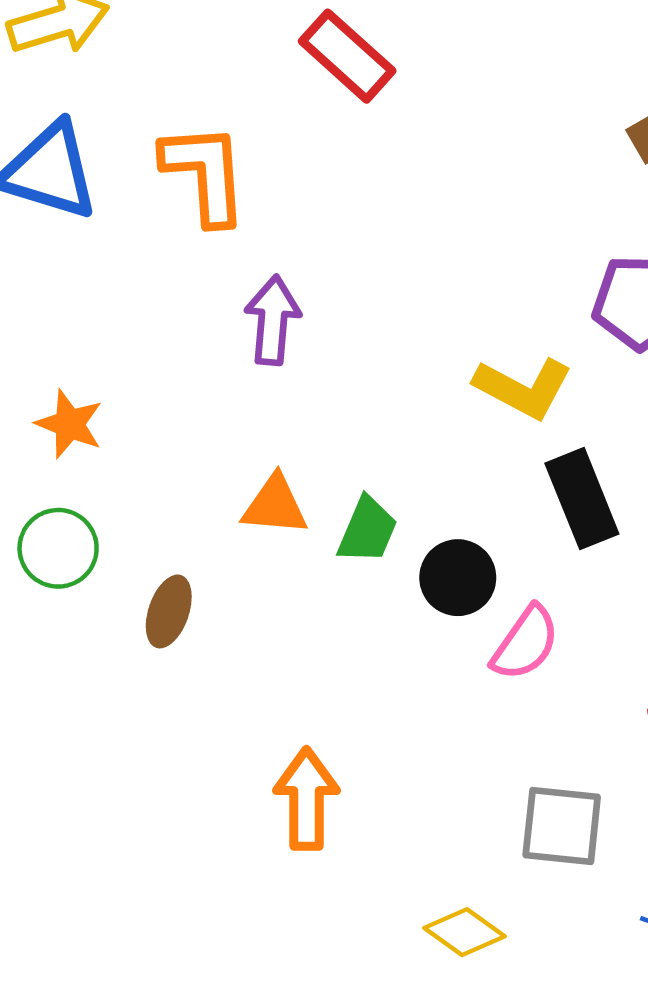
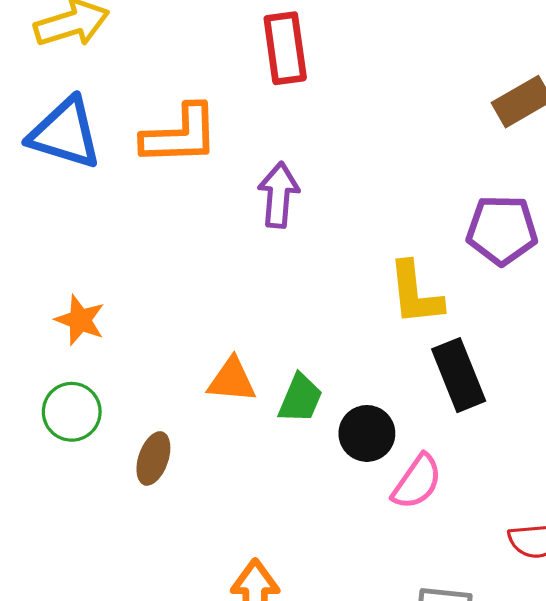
red rectangle: (347, 56) -> (285, 48), turned 40
orange L-shape: (205, 173) -> (180, 135), turned 92
purple arrow: (273, 320) -> (279, 195), moved
yellow L-shape: (523, 388) -> (415, 293), turned 56

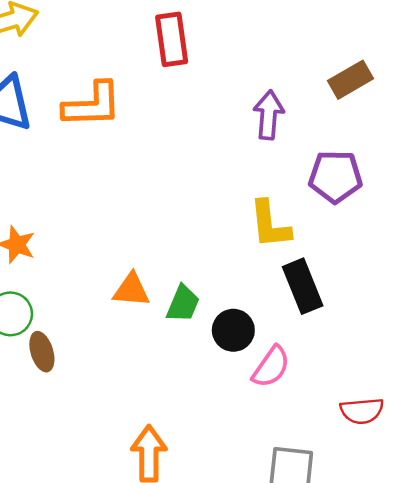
purple arrow: (279, 195) -> (269, 115), moved
brown ellipse: (153, 458) -> (42, 352), moved, turned -36

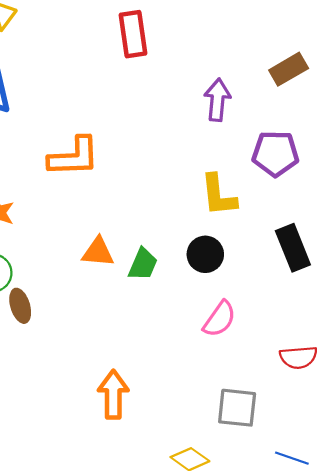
orange L-shape: (92, 105) -> (74, 157), moved
black rectangle: (303, 286) -> (293, 248), moved
black circle: (233, 330) -> (205, 254), moved

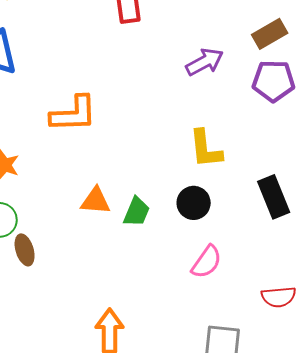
purple arrow: (217, 100) -> (205, 62), turned 57
purple pentagon: (275, 154) -> (274, 81), moved

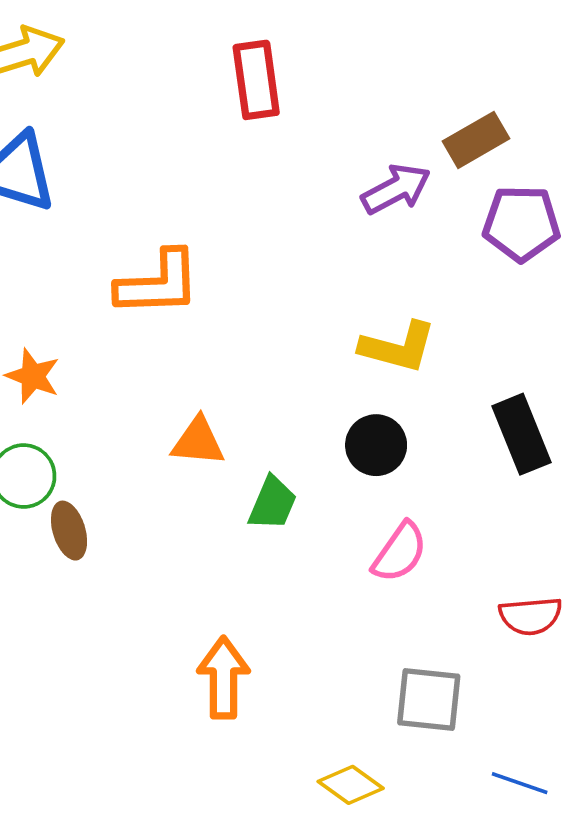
brown rectangle: (270, 34) -> (476, 140), moved
yellow L-shape: (206, 149) -> (398, 347), turned -69
green trapezoid: (137, 212) -> (273, 503), moved

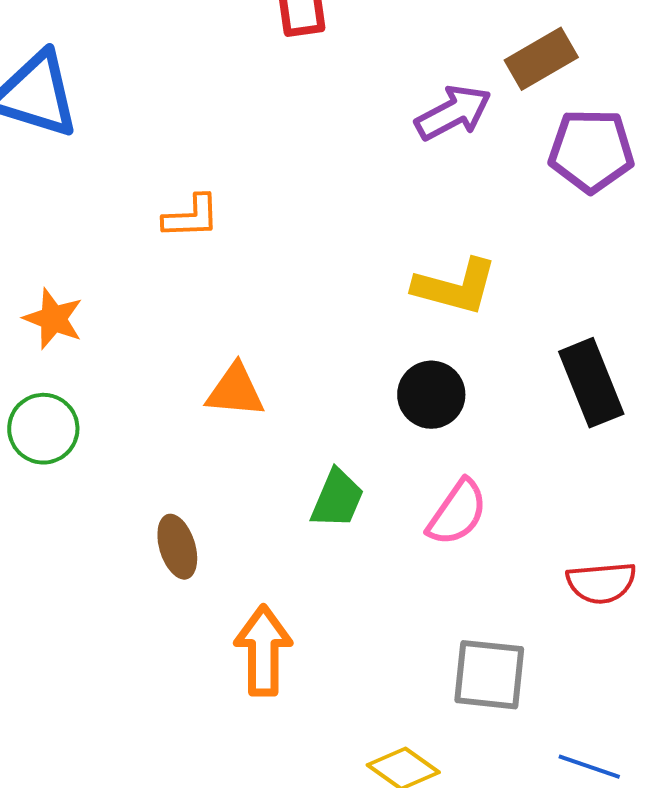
orange L-shape: (158, 283) -> (191, 217), size x0.6
green trapezoid: (273, 503) -> (337, 499), moved
brown ellipse: (69, 531) -> (177, 547), moved

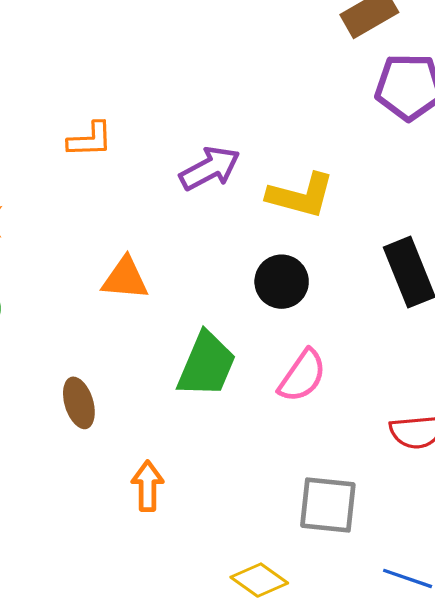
purple arrow: (453, 113) -> (210, 168), moved
green trapezoid: (337, 499) -> (207, 365), size x1.4
orange arrow: (263, 651) -> (148, 486), size x0.7

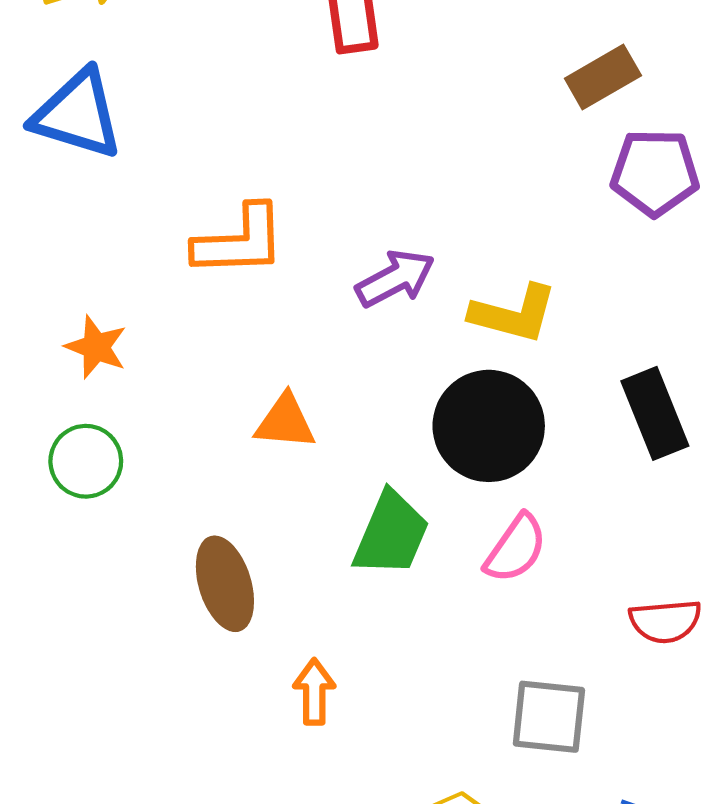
orange L-shape: (90, 140) -> (239, 241), size x1.6
black circle: (282, 282) -> (489, 426), size x1.6
brown ellipse: (79, 403) -> (225, 584), size x1.4

